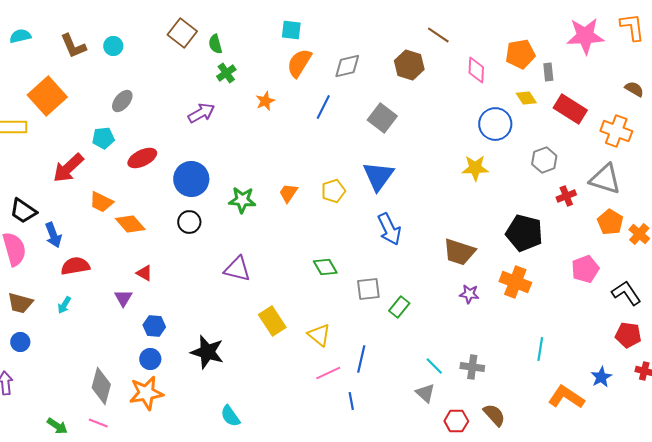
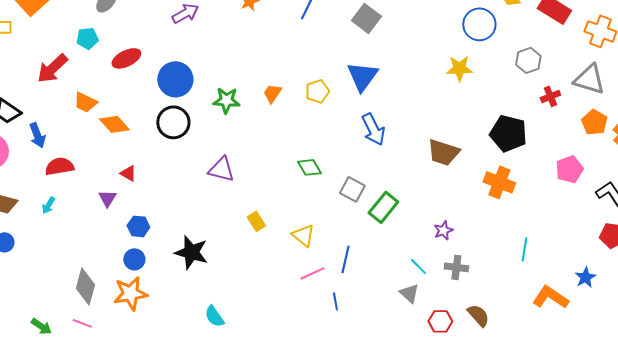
black circle: (189, 222) -> (173, 122), size x1.4
gray square: (368, 289) -> (352, 189), turned 35
purple star: (469, 294) -> (443, 230), moved, turned -30
green rectangle: (399, 307) -> (383, 207), size x1.4
yellow rectangle: (272, 321) -> (256, 221), size x0.7

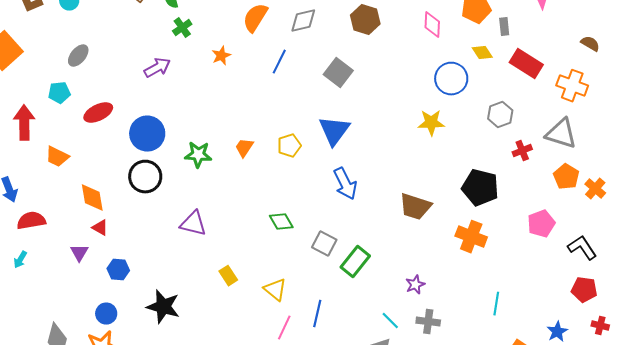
red arrow: (52, 68) -> (24, 123), turned 132
orange diamond: (114, 124) -> (92, 198), moved, turned 32
blue hexagon: (138, 226) -> (118, 270), moved
pink line: (312, 273) -> (284, 328), turned -40

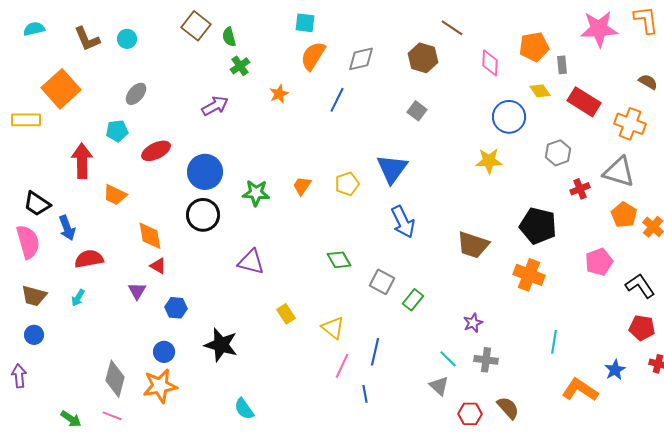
gray square: (338, 73) -> (417, 111), moved, size x0.7
green rectangle: (355, 262) -> (413, 300), size x0.7

